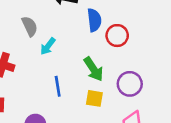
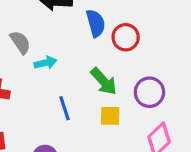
cyan arrow: (48, 46) -> (45, 63), turned -132

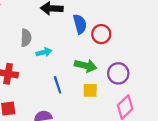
gray semicircle: (20, 42) -> (26, 38), turned 36
green arrow: (104, 81) -> (86, 66), turned -35

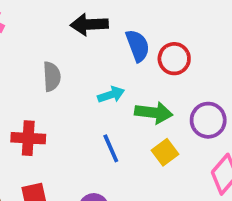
cyan arrow: (44, 52) -> (111, 95), moved
yellow square: (90, 90) -> (165, 152), turned -32

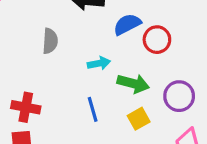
blue semicircle: (138, 46) -> (127, 24), turned -104
red cross: (28, 138) -> (26, 107), moved

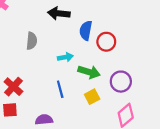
blue semicircle: (127, 24) -> (86, 30), turned -54
red cross: (26, 107) -> (13, 87), turned 30

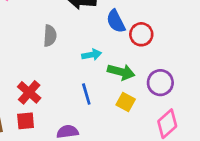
blue semicircle: (86, 30) -> (116, 21), turned -36
yellow square: (92, 97) -> (126, 102), turned -32

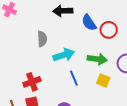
cyan arrow: (92, 55) -> (64, 55), moved, size x1.5
red cross: (29, 92) -> (32, 82), turned 36

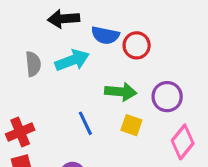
blue semicircle: (89, 23) -> (105, 35), turned -42
cyan arrow: (64, 55) -> (72, 60), moved

